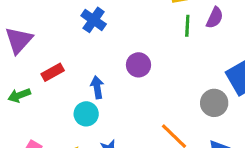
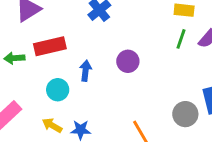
red rectangle: (53, 72) -> (50, 46), size x1.5
cyan circle: (86, 114) -> (58, 90), moved

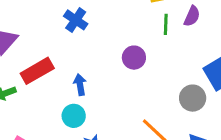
purple circle: (128, 61) -> (134, 58), moved
cyan circle: (58, 90) -> (74, 116), moved

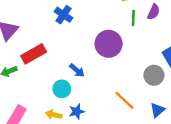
purple circle: (134, 58) -> (109, 44), size x1.5
blue arrow: (80, 85) -> (77, 70), moved, turned 140

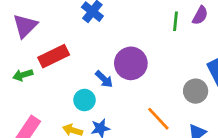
purple circle: (109, 44) -> (131, 63), moved

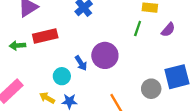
green line: (175, 21) -> (138, 28), moved

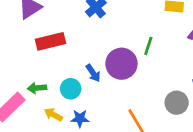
green line: (138, 28) -> (148, 46), moved
green arrow: (17, 45) -> (37, 88), moved

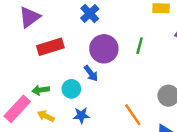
purple circle: (121, 64) -> (104, 49), moved
yellow arrow: (53, 115) -> (46, 116), moved

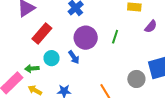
red rectangle: (50, 47) -> (42, 34), turned -35
cyan circle: (71, 89) -> (52, 58), moved

